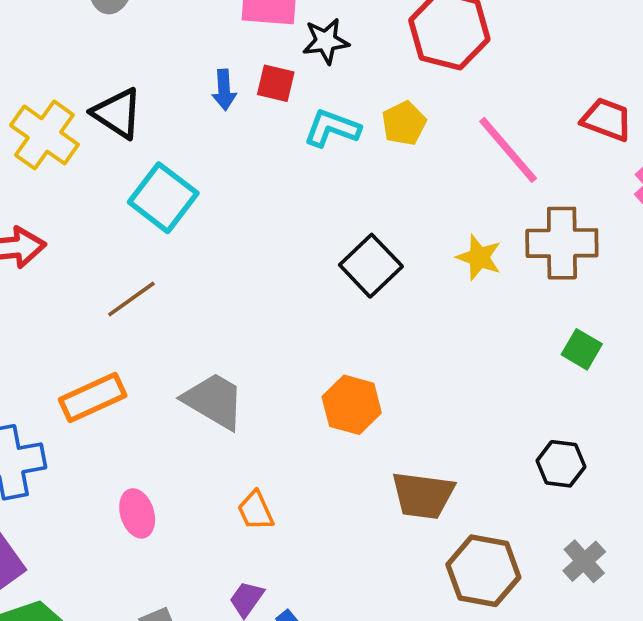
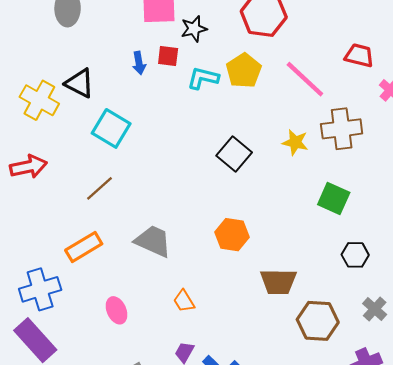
yellow pentagon: (404, 123) -> (244, 71), size x1.4
green square: (582, 349) -> (334, 199), moved, size x1.4

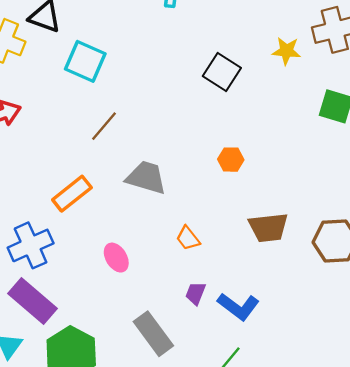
brown line: (100, 188) -> (104, 126), moved
orange hexagon: (232, 235) -> (231, 160), size x0.7
brown trapezoid: (278, 282) -> (268, 228), moved

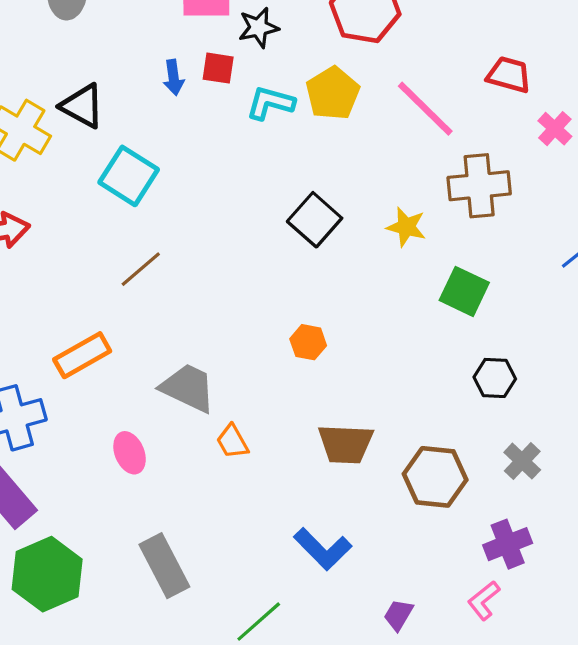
yellow star: (286, 51) -> (406, 227), moved
gray trapezoid: (146, 178) -> (188, 388), moved
purple trapezoid: (196, 293) -> (398, 615), moved
blue L-shape: (238, 306) -> (323, 549), moved

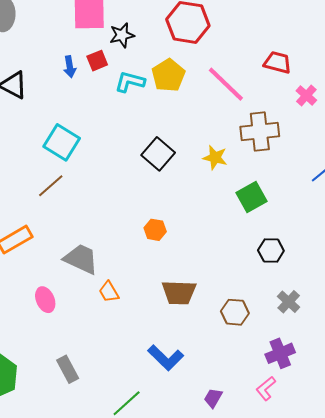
red square: (218, 68) -> (97, 61), turned -30
cyan square: (129, 176) -> (62, 142), moved
green square: (464, 291) -> (251, 197), turned 36
brown hexagon: (435, 477) -> (235, 312), size x0.7
gray rectangle: (164, 566) -> (68, 369), size x0.7

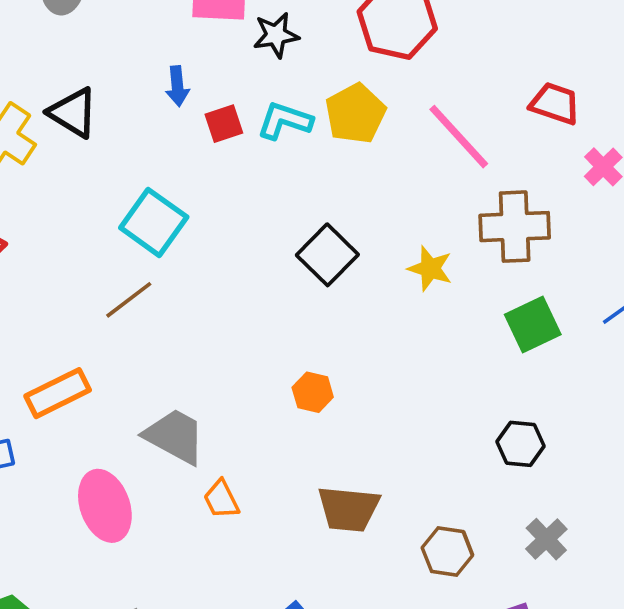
red square: (97, 61) -> (224, 124), moved
green square: (251, 197) -> (533, 324), moved
pink ellipse: (45, 300) -> (105, 506), size x1.5

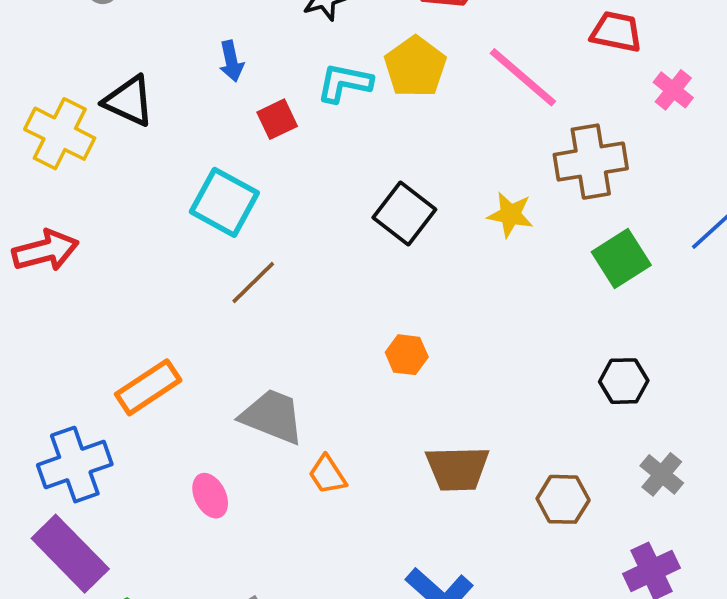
red square: (224, 124) -> (277, 119), moved
brown line: (129, 300) -> (253, 282), moved
pink ellipse: (105, 506) -> (210, 496), size x0.6

